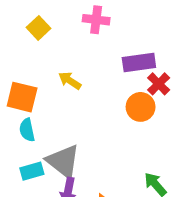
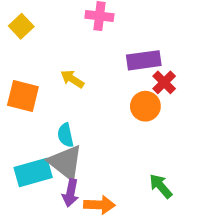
yellow square: (39, 28) -> (21, 26), moved
cyan semicircle: (27, 130) -> (65, 135), moved
cyan rectangle: (32, 171) -> (33, 173), size x1.5

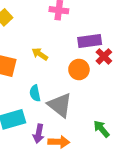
orange circle: (145, 106) -> (79, 70), moved
gray triangle: (65, 162) -> (60, 105), moved

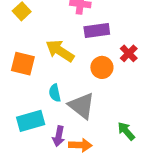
purple rectangle: (90, 41) -> (97, 30), moved
yellow arrow: (40, 54) -> (60, 51), size x1.6

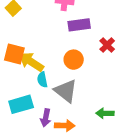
yellow arrow: (60, 51) -> (31, 62), moved
orange circle: (102, 67) -> (74, 60), moved
green arrow: (126, 131) -> (105, 113), turned -48

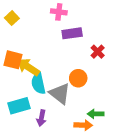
orange circle: (74, 60) -> (78, 78), moved
cyan semicircle: (42, 80) -> (38, 83), size x1.5
orange arrow: (65, 126) -> (83, 125), moved

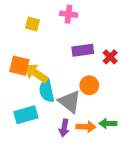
yellow square: (12, 18) -> (32, 24), moved, turned -32
purple rectangle: (72, 33) -> (83, 50), moved
purple arrow: (41, 118) -> (64, 128), moved
orange arrow: (83, 125) -> (86, 127), moved

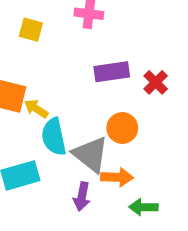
yellow arrow: (36, 73) -> (36, 109), size x0.6
green arrow: (108, 124) -> (143, 207), moved
orange arrow: (86, 127) -> (117, 177), moved

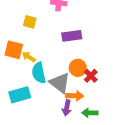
yellow square: (31, 30) -> (30, 22), moved
red cross: (156, 82) -> (91, 76), moved
purple arrow: (82, 197) -> (67, 108), moved

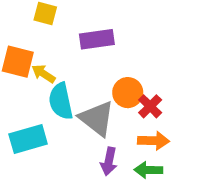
purple rectangle: (72, 36) -> (97, 39), moved
orange arrow: (75, 96) -> (154, 141), moved

